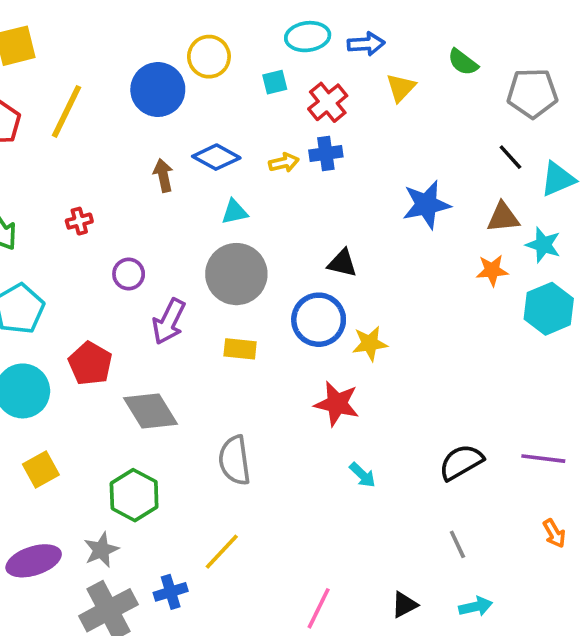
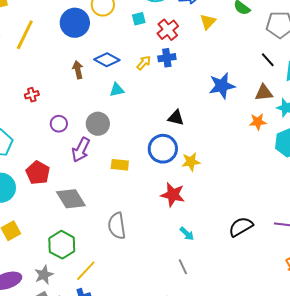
yellow arrow: (284, 163) -> (144, 63), turned -35
gray circle: (236, 274) -> (98, 124), moved, size x0.7
gray line: (457, 544) -> (183, 267), moved
yellow line: (222, 552) -> (86, 271), moved

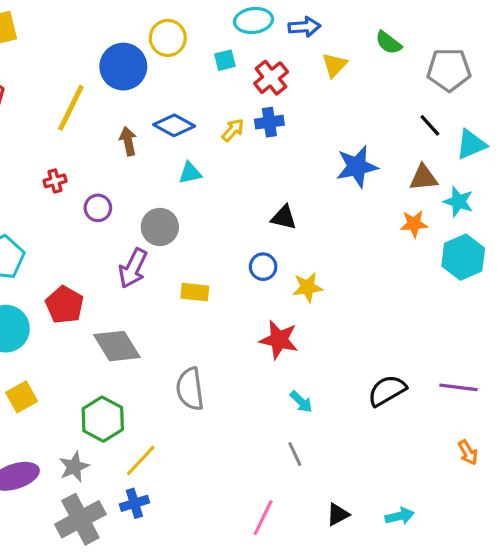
yellow line: (25, 35) -> (71, 108), moved
purple circle: (59, 124) -> (98, 208), moved
blue circle: (163, 149) -> (263, 267), size x0.6

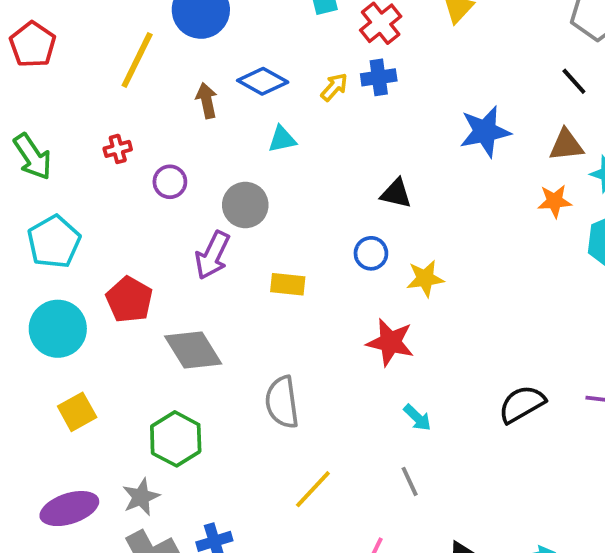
yellow line: (141, 460) -> (313, 489), moved

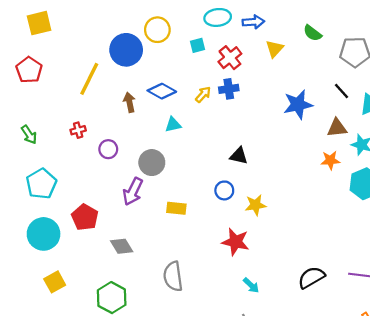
blue star: (485, 132) -> (298, 104), moved
green arrow: (33, 157) -> (29, 135), size x0.7
gray diamond: (193, 350) -> (122, 246), size x0.7

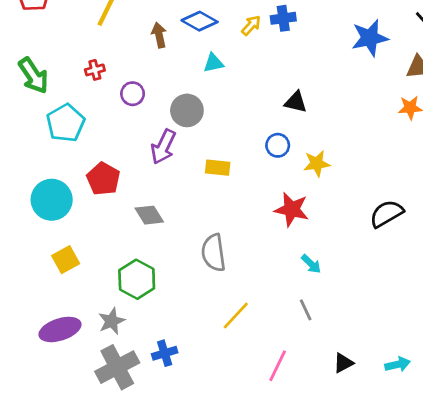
green arrow: (29, 135) -> (33, 76), size x1.5
cyan pentagon: (41, 184) -> (66, 123), moved
black semicircle: (311, 277) -> (386, 214), moved

